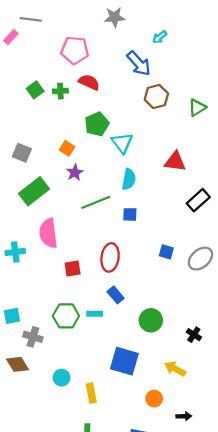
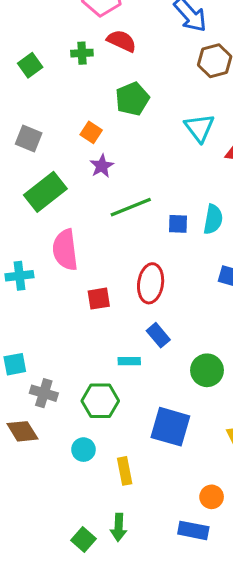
green square: (35, 90) -> (30, 65), moved
cyan triangle: (122, 143) -> (199, 128), moved
cyan semicircle: (129, 179) -> (213, 219), moved
green hexagon: (66, 316) -> (100, 401), moved
orange circle: (154, 399) -> (212, 497), moved

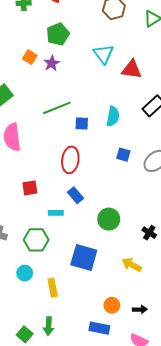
purple star: (102, 166) -> (52, 63), moved
blue square: (178, 224) -> (82, 124), moved
red square: (99, 299) -> (30, 188), moved

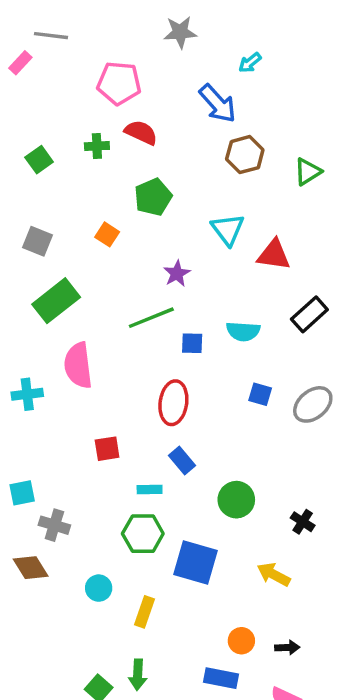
purple star: (52, 63) -> (177, 274), moved
cyan semicircle: (113, 116) -> (243, 331), turned 84
green hexagon: (36, 240) -> (143, 534), moved
yellow rectangle: (53, 288) -> (145, 612), turned 30

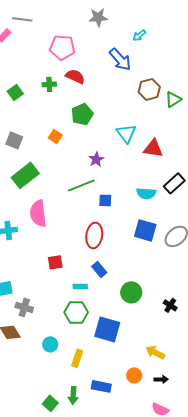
brown hexagon: (245, 155) -> (149, 89), moved
cyan semicircle: (243, 331) -> (146, 193), moved
blue square: (260, 394) -> (145, 230), size x1.6
yellow arrow: (274, 574) -> (155, 352), moved
blue rectangle: (221, 678) -> (101, 386), moved

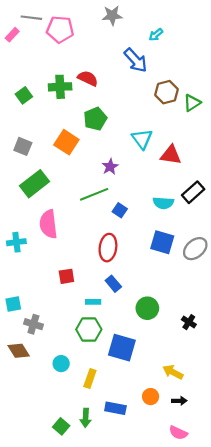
pink pentagon: (62, 47) -> (60, 29), moved
green cross: (49, 84) -> (60, 87), size x1.5
orange square: (55, 136) -> (66, 142), size x1.6
blue square: (105, 200) -> (120, 210), turned 32

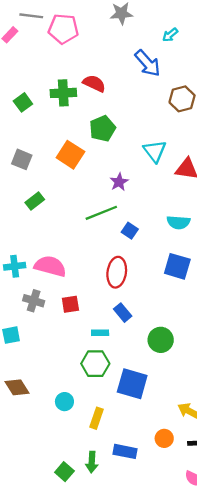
green rectangle: (35, 184) -> (35, 201), size x0.6
pink semicircle: (48, 224) -> (50, 266), moved, turned 112
gray cross: (33, 324) -> (34, 301), moved

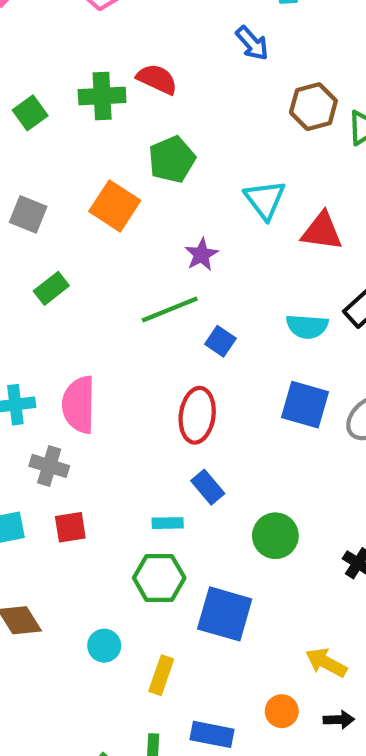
blue arrow: (148, 63) -> (252, 43), size x0.7
pink semicircle: (50, 266) -> (79, 405), turned -104
red square: (70, 304) -> (70, 527), moved

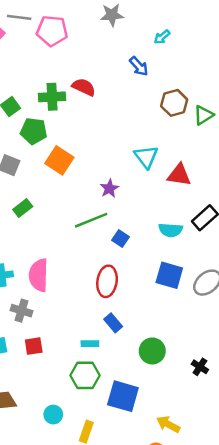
green pentagon: (172, 159) -> (34, 131), moved, turned 30
yellow arrow: (326, 663) -> (168, 424), moved

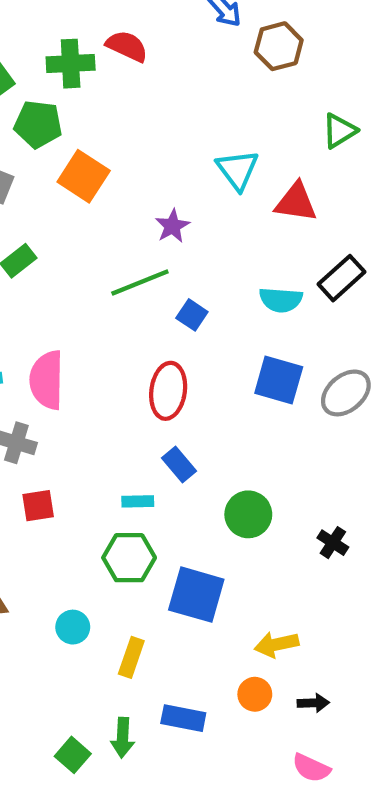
brown hexagon: (174, 103) -> (279, 46), moved
green triangle: (204, 115) -> (339, 131), moved
yellow arrow: (168, 424) -> (276, 644), turned -40

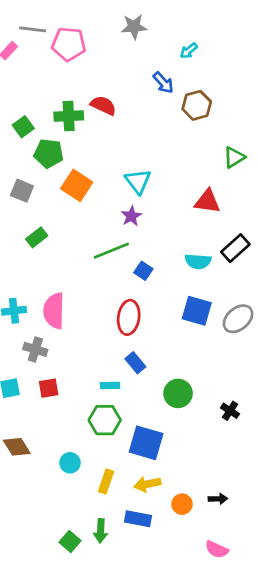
cyan triangle: (237, 170) -> (138, 181), moved
yellow arrow: (276, 644) -> (147, 484), moved
black arrow: (313, 703) -> (218, 499), moved

